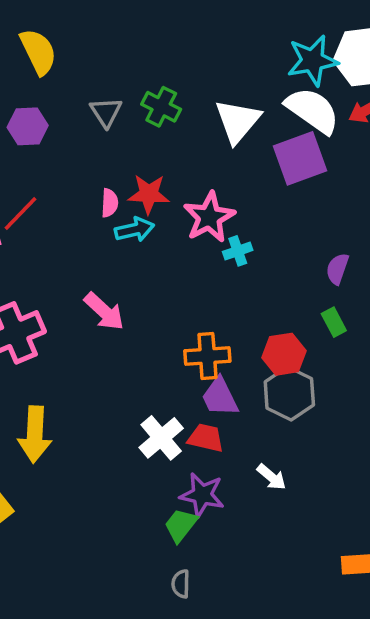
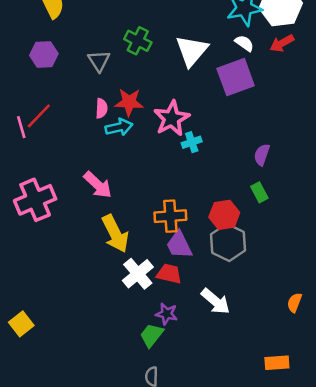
white semicircle: (312, 110) -> (244, 43), size x0.5
gray triangle: (106, 112) -> (99, 61), moved
yellow arrow: (35, 434) -> (115, 234), moved, turned -30
white arrow: (272, 477) -> (215, 301), size x1.4
purple star: (202, 495) -> (167, 314), size x0.7

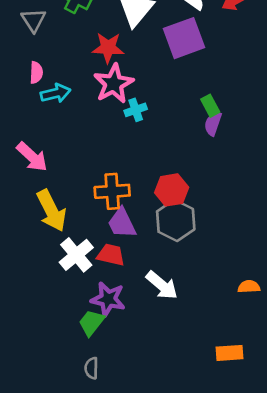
red star: (129, 102) -> (108, 48), moved
green rectangle: (259, 192) -> (210, 106), moved
orange semicircle: (294, 303) -> (249, 287), turned 66
purple star: (167, 314) -> (108, 299), size x1.4

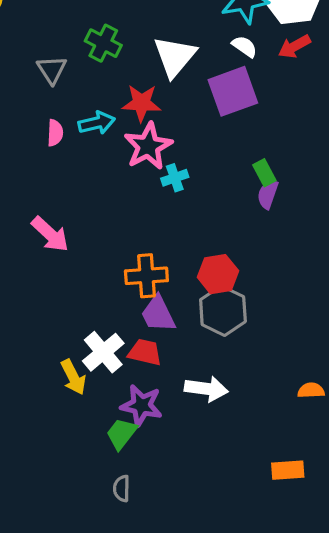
cyan arrow: (56, 93) -> (97, 123), moved
yellow arrow: (51, 211) -> (73, 377), moved, size x0.7
white arrow: (162, 285) -> (206, 389), turned -32

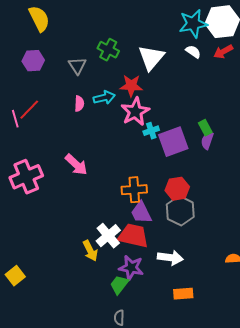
purple square: (233, 91) -> (173, 142), moved
red trapezoid: (145, 352) -> (133, 236), size x1.5
orange rectangle: (288, 470) -> (183, 294), moved

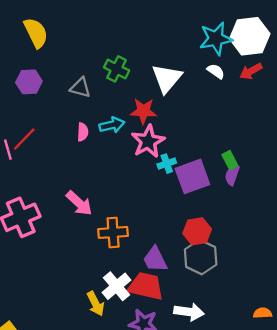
gray triangle: (77, 66) -> (80, 88), turned -42
orange cross: (134, 190) -> (113, 232), moved

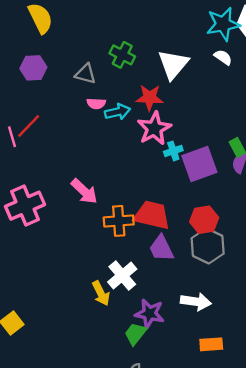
pink semicircle: (83, 132) -> (96, 104), moved, turned 90
red trapezoid: (146, 286) -> (152, 215), moved

